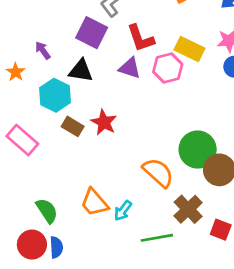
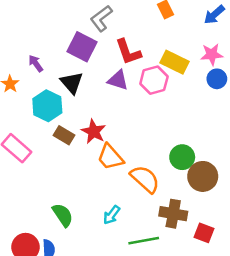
black triangle: (81, 71) -> (72, 83), turned 40
green circle: (198, 149) -> (182, 157), size x0.7
orange trapezoid: (94, 202) -> (110, 157), moved
brown cross: (188, 209) -> (173, 214), turned -36
green semicircle: (47, 211) -> (63, 215), moved

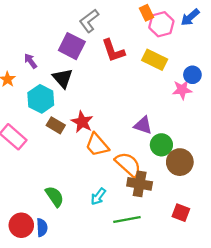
pink star: (212, 54) -> (182, 90), moved
purple triangle: (118, 80) -> (143, 125), moved
pink hexagon: (154, 80) -> (161, 24), moved
brown cross: (173, 214) -> (140, 184), moved

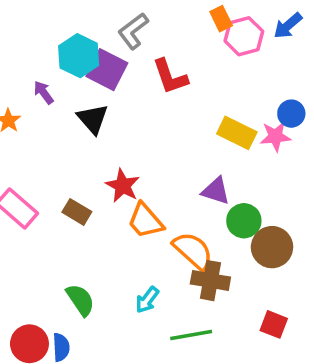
yellow rectangle: (155, 60) -> (237, 133), moved
cyan hexagon: (41, 99) -> (79, 56), moved
brown rectangle: (56, 125) -> (77, 212), moved

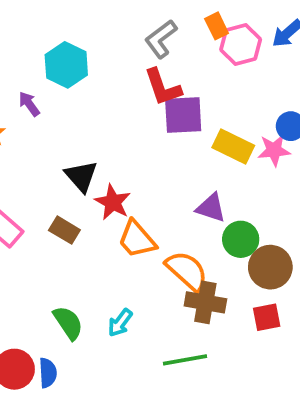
gray L-shape: (133, 31) -> (161, 39), moved
purple square: (107, 70) -> (183, 115), moved, turned -30
black triangle: (93, 119) -> (81, 176), moved
cyan arrow: (147, 300) -> (120, 323), moved
red square: (274, 324) -> (267, 317), moved, turned -32

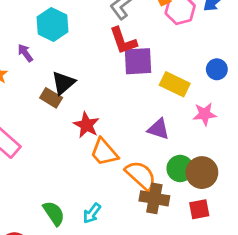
pink star: (274, 150) -> (205, 114), moved
black triangle: (81, 176) -> (63, 83), moved, turned 30
brown rectangle: (64, 230) -> (51, 98), moved
green circle: (241, 239) -> (180, 168), moved

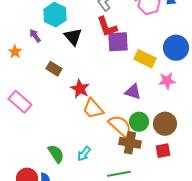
blue circle: (217, 69) -> (176, 48), size x1.6
black triangle: (63, 83) -> (73, 37), moved, turned -30
green circle: (180, 168) -> (139, 122), moved

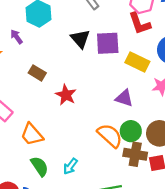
red L-shape: (107, 27) -> (140, 23), moved
black triangle: (73, 37) -> (80, 39), moved
orange trapezoid: (93, 109) -> (32, 134), moved
brown cross: (130, 143) -> (135, 154), moved

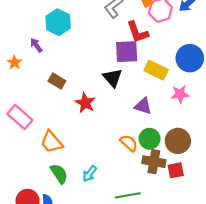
red L-shape: (140, 23) -> (138, 32), moved
black triangle: (80, 39) -> (112, 78), moved
orange semicircle: (110, 136) -> (129, 143), size x0.7

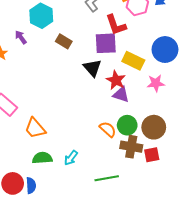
brown rectangle: (57, 81) -> (64, 41), moved
red star: (85, 103) -> (116, 80), moved
green semicircle: (59, 174) -> (42, 158), turned -60

